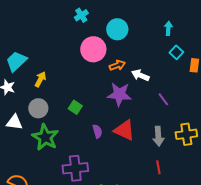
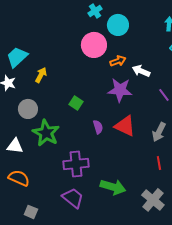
cyan cross: (81, 15) -> (95, 11), moved
gray circle: (38, 108) -> (28, 109), moved
white triangle: (14, 122) -> (15, 146), moved
gray arrow: (158, 136) -> (159, 132), turned 30

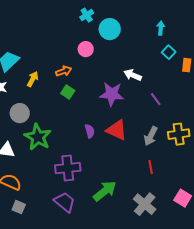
pink circle: (94, 45) -> (86, 49), size x0.6
orange arrow: (118, 61) -> (64, 71), moved
green square: (76, 103) -> (68, 92), moved
green arrow: (113, 187) -> (105, 191), turned -55
gray square: (31, 212) -> (19, 207), moved

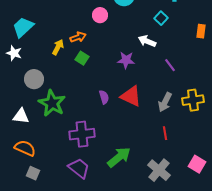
cyan square: (169, 52) -> (161, 18), moved
yellow arrow: (33, 79) -> (58, 47), moved
purple star: (112, 94) -> (126, 60), size x0.7

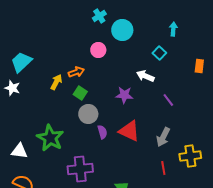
gray circle: (34, 79) -> (88, 114), moved
yellow cross: (193, 100) -> (190, 156), moved

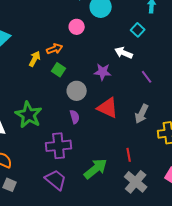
gray circle: (88, 114) -> (77, 91), moved
purple semicircle: (102, 132) -> (75, 117), moved
red line: (163, 168) -> (129, 155), moved

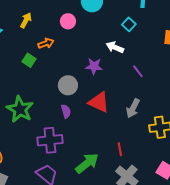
yellow arrow: (35, 59) -> (26, 20), moved
green square: (59, 70) -> (29, 60), moved

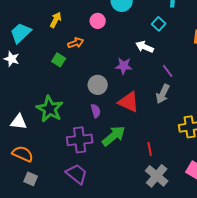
gray arrow: (133, 108) -> (163, 94), moved
green arrow: (87, 163) -> (114, 136), moved

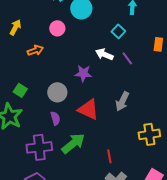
green square: (59, 60) -> (20, 90), moved
purple line: (168, 71) -> (127, 58), moved

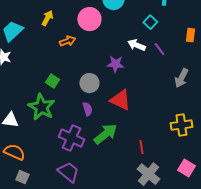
pink circle: (57, 28) -> (89, 19), size x1.5
gray arrow: (122, 101) -> (181, 78), moved
purple cross: (39, 147) -> (71, 138), turned 30

